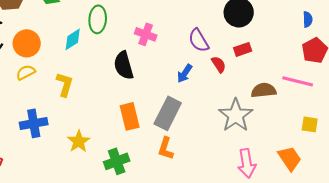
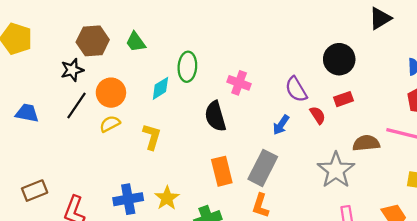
blue cross: (34, 123) -> (128, 199), moved

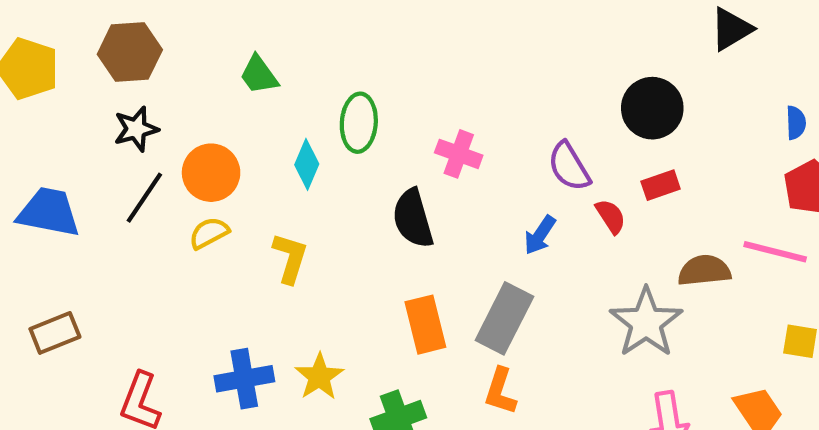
brown hexagon: (93, 41) -> (130, 52), moved
cyan diamond: (160, 88) -> (307, 164), turned -35
blue trapezoid: (27, 113) -> (49, 212), size x1.4
brown rectangle: (35, 191) -> (55, 333), moved

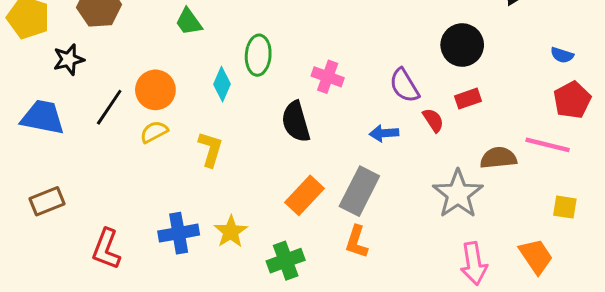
blue semicircle: (796, 123) -> (562, 55), turned 110
black star: (136, 129) -> (69, 59), moved
blue arrow: (540, 235) -> (384, 133), turned 52
orange rectangle: (425, 325) -> (304, 195), turned 57

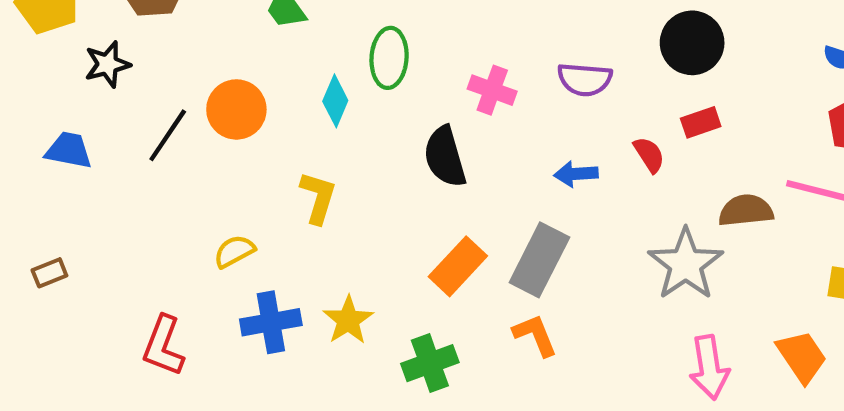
purple semicircle: (404, 86) -> (585, 79), moved, turned -54
blue trapezoid: (43, 117) -> (69, 150), size x0.7
yellow semicircle: (154, 132) -> (234, 251), moved
brown rectangle: (47, 201) -> (49, 273), moved, size x0.7
orange L-shape: (357, 242) -> (535, 335), turned 140

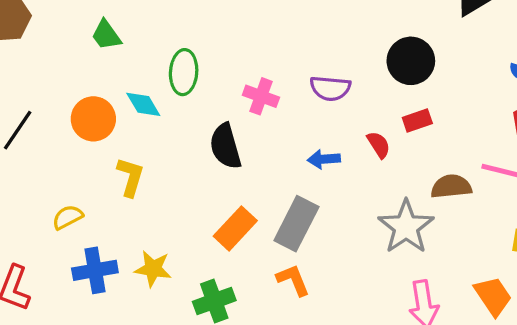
cyan diamond: (335, 101) -> (143, 104), turned -54
orange circle: (236, 109) -> (93, 119), moved
yellow star: (348, 320) -> (153, 269), turned -30

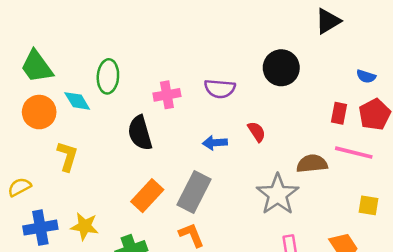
green trapezoid: (106, 35) -> (37, 67), moved, size x1.4
pink cross: (261, 96) -> (167, 95), turned -30
red rectangle: (417, 120) -> (339, 113), moved, turned -60

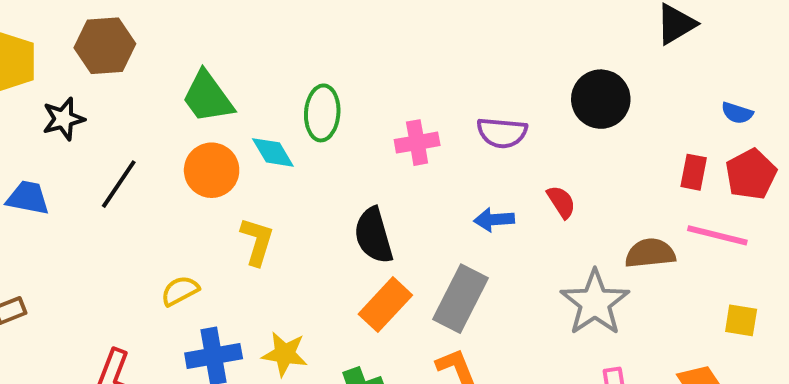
black semicircle: (140, 133) -> (374, 235), moved

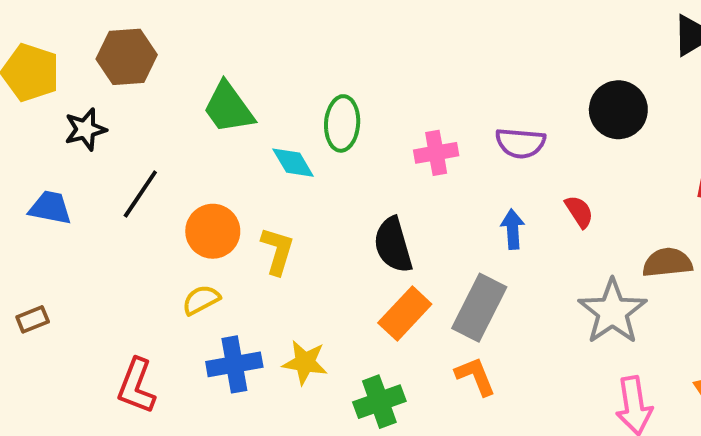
orange circle: (212, 170) -> (213, 231), moved
blue arrow: (494, 220) -> (513, 229), turned 90

